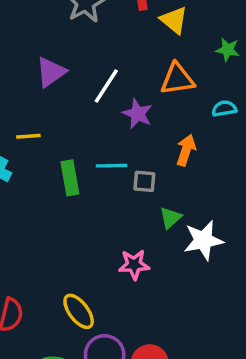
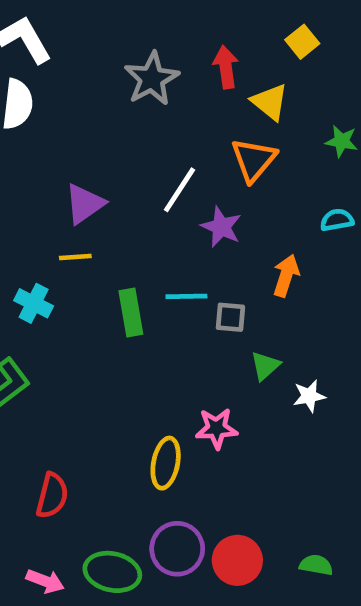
purple triangle: (51, 72) -> (85, 204), moved
orange triangle: (177, 79) -> (254, 160), moved, turned -42
white star: (203, 240) -> (309, 396), size x0.6
yellow ellipse: (79, 311) -> (166, 463), moved, turned 48

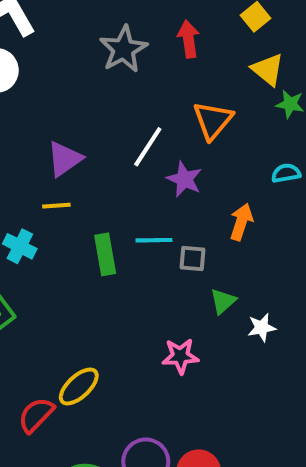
yellow triangle: (270, 102) -> (268, 70), moved
yellow ellipse: (166, 463) -> (79, 386), moved, turned 36
red semicircle: (52, 496) -> (36, 415), turned -150

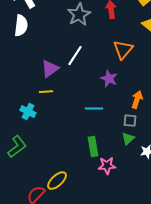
white line: (148, 147) -> (75, 56), moved
green rectangle: (105, 254) -> (93, 147), moved
gray square: (193, 258) -> (130, 121), moved

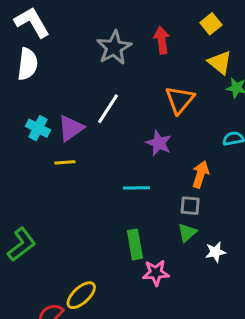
cyan cross: (28, 112) -> (38, 128), moved

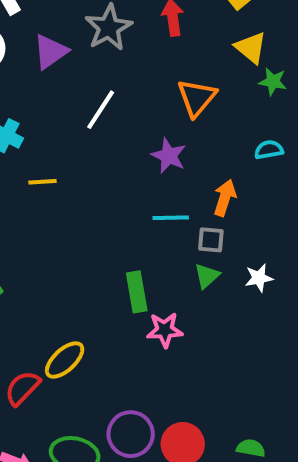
purple triangle: (71, 128) -> (51, 52), moved
cyan line: (136, 188) -> (171, 218), moved
white star: (215, 252) -> (259, 278), moved

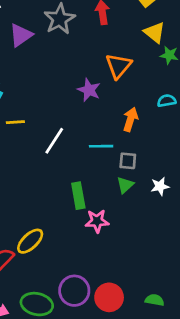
white line: (101, 110) -> (54, 141), moved
purple star: (169, 156) -> (89, 90), moved
orange arrow: (225, 198) -> (130, 119), moved

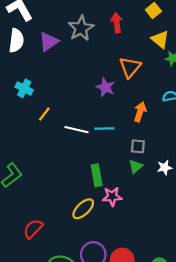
yellow line: (15, 122) -> (44, 114), turned -48
white line: (54, 141) -> (77, 130), turned 70
cyan line: (101, 146) -> (104, 129), moved
yellow ellipse: (30, 241) -> (83, 209), moved

